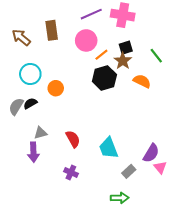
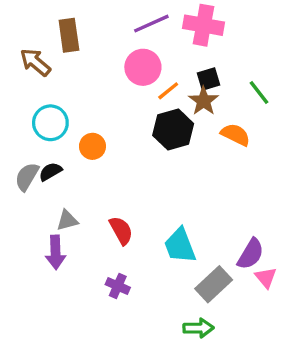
brown rectangle: (52, 30) -> (69, 35), moved
gray rectangle: (129, 171) -> (214, 284), size x1.5

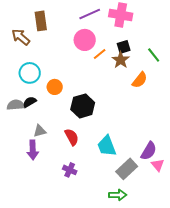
black hexagon: (173, 130) -> (83, 106), moved
orange semicircle: (235, 135) -> (140, 80), turned 102
gray semicircle: (27, 177) -> (16, 105), turned 54

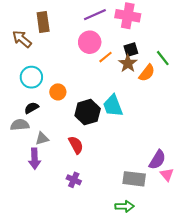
orange semicircle: (140, 80) -> (147, 73), moved
gray semicircle: (16, 105) -> (20, 125), moved
cyan trapezoid: (107, 146) -> (113, 106), moved
gray rectangle: (127, 169) -> (134, 179), turned 50

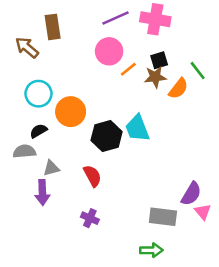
brown star: (128, 63) -> (155, 77), turned 30
orange circle: (58, 92) -> (71, 112), size x1.5

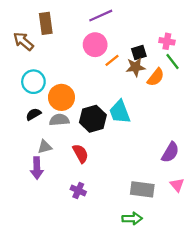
pink cross: (155, 19) -> (167, 41), moved, size x0.6
gray semicircle: (24, 151) -> (59, 120), moved
purple semicircle: (191, 194) -> (170, 152), moved

